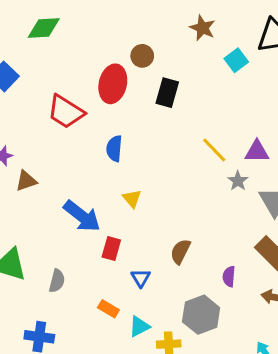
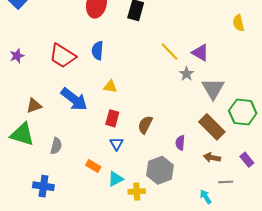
red trapezoid: (66, 112) -> (63, 56), moved
purple triangle: (257, 151) -> (200, 53), turned 30
brown triangle: (26, 181) -> (34, 106), moved
yellow triangle: (132, 198) -> (110, 87), turned -40
red rectangle: (111, 248) -> (112, 118), moved

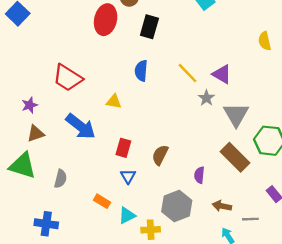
blue semicircle: (97, 51) -> (141, 71), moved
purple star: (17, 56) -> (30, 105), moved
yellow triangle: (110, 87) -> (114, 102), moved
brown arrow: (212, 158) -> (222, 206), moved

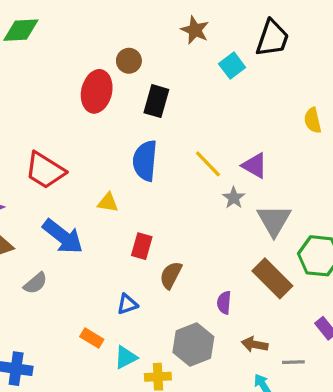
blue semicircle: (141, 71) -> (145, 161), size x1.4
red rectangle: (123, 148) -> (142, 246), moved
blue triangle: (128, 176) -> (127, 304), turned 42
gray semicircle: (60, 179) -> (35, 283), moved, turned 36

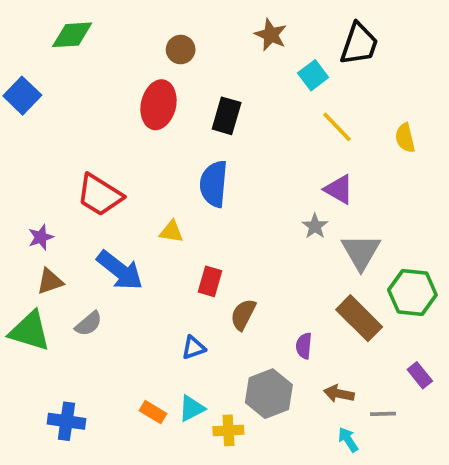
brown circle: (129, 61) -> (181, 50), moved
yellow line: (208, 164) -> (337, 127), moved
orange rectangle: (92, 338) -> (153, 412), moved

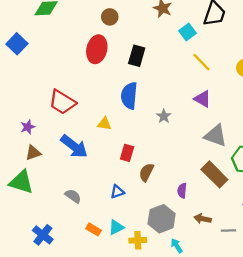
gray star: (315, 226) -> (164, 116), moved
gray triangle: (361, 252) -> (216, 136), turned -40
gray semicircle: (89, 324) -> (73, 196), moved, turned -105
blue cross: (67, 421) -> (43, 235), turned 30
cyan arrow: (348, 440) -> (177, 246), moved

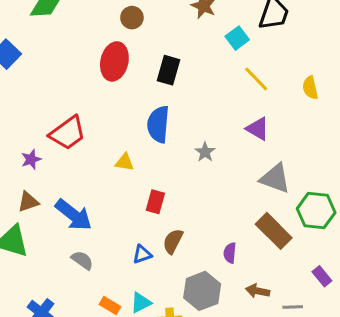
red trapezoid: (62, 102) -> (68, 133), turned -68
purple star: (28, 127) -> (31, 159), moved
blue arrow: (74, 146) -> (73, 215), moved
brown semicircle: (146, 172) -> (173, 241), moved

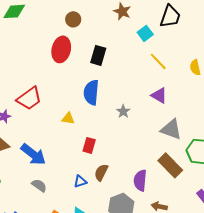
purple semicircle: (230, 253) -> (140, 180), size x1.5

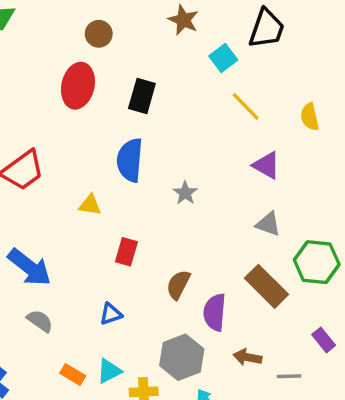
purple triangle: (159, 95) -> (266, 165), moved
gray triangle: (171, 129) -> (268, 224), size x0.7
brown semicircle: (101, 172) -> (178, 285), moved

